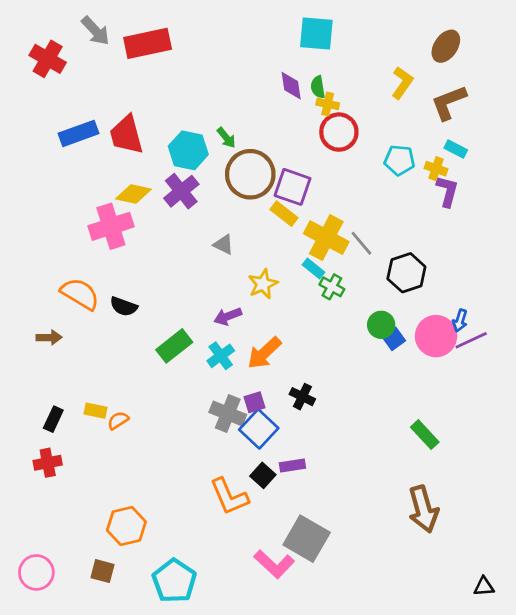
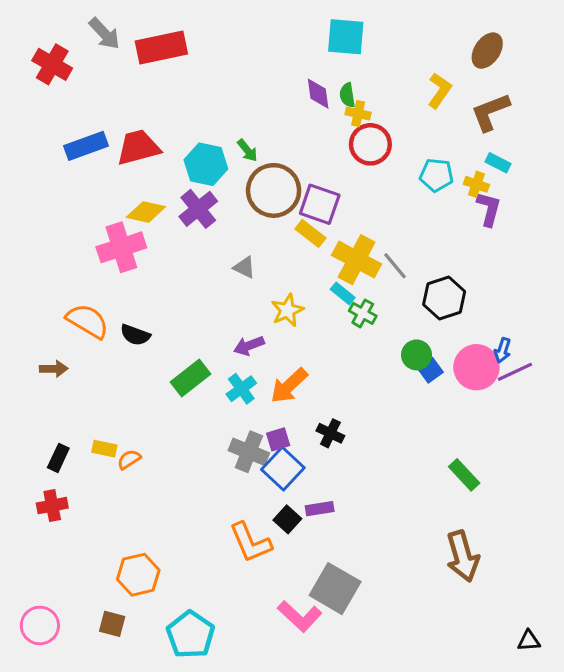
red trapezoid: (126, 135) -> (138, 147), turned 90

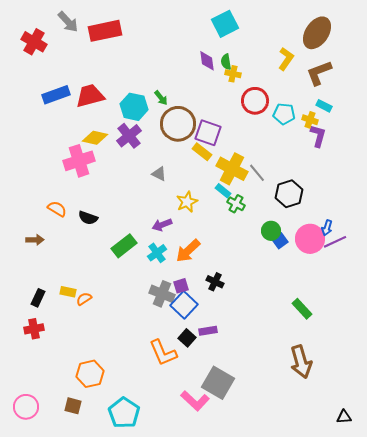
cyan square: (346, 37) -> (225, 24), turned -32
brown ellipse: (487, 51) -> (317, 33), size x1.4
red circle: (370, 144) -> (255, 101), moved
orange semicircle: (88, 321) -> (57, 209), size x0.7

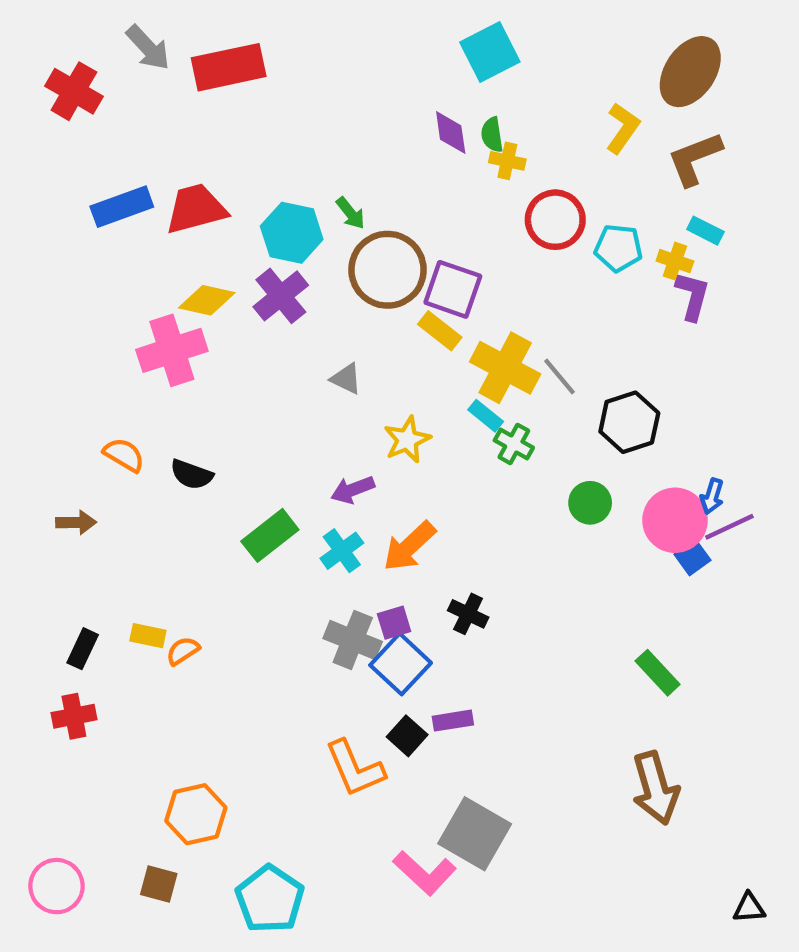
blue square: (280, 241) -> (692, 557), moved

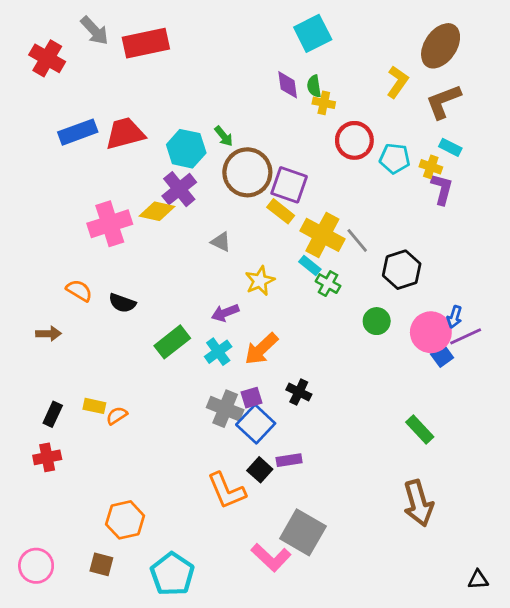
yellow diamond: (207, 300) -> (157, 211), moved

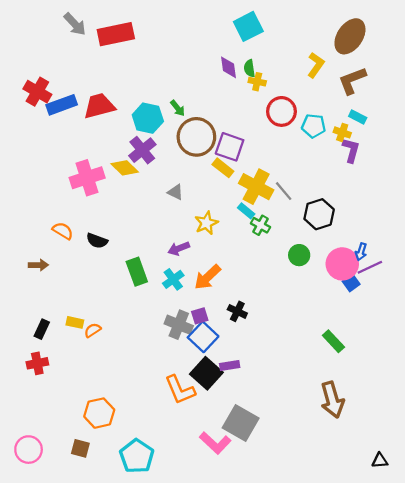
red cross: (47, 58) -> (37, 92), moved
yellow diamond: (157, 211) -> (125, 168), turned 32
green rectangle: (172, 342) -> (137, 272), turned -72
black square: (260, 470) -> (206, 373), size x1.6

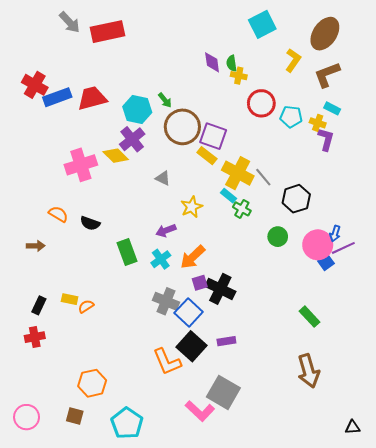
cyan square: (248, 26) -> (262, 24), moved
black cross: (237, 311) -> (220, 289), size x1.6
purple square: (200, 316) -> (200, 283), moved
purple rectangle: (230, 366) -> (226, 341), moved

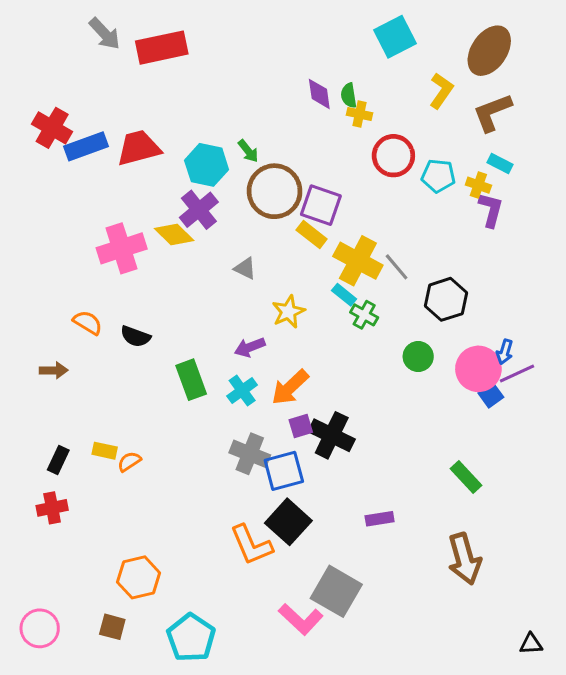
blue square: (189, 312) -> (284, 471), turned 32
purple rectangle: (226, 341) -> (380, 519), moved

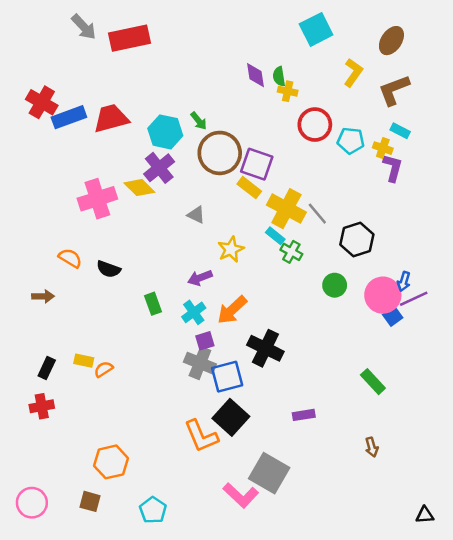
brown ellipse: (489, 51) -> (391, 41), size x0.7
green rectangle: (191, 380) -> (153, 304), size x0.7
purple square: (301, 426) -> (205, 341), moved
brown arrow: (465, 559) -> (372, 447), size x0.5
cyan pentagon: (191, 638) -> (153, 510), size x0.7

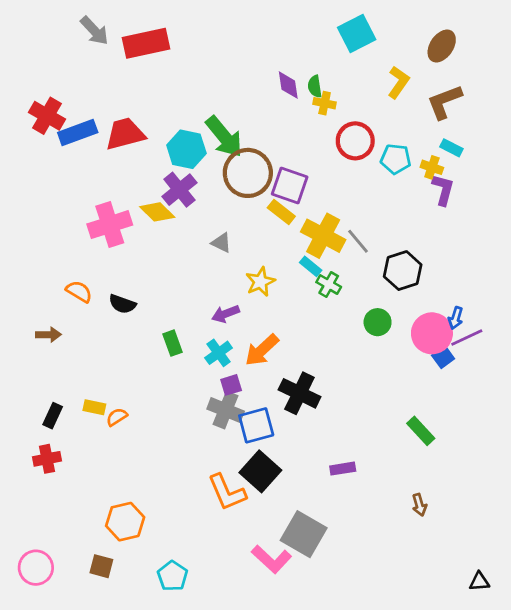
green arrow: (199, 121) -> (224, 137), size x2.0

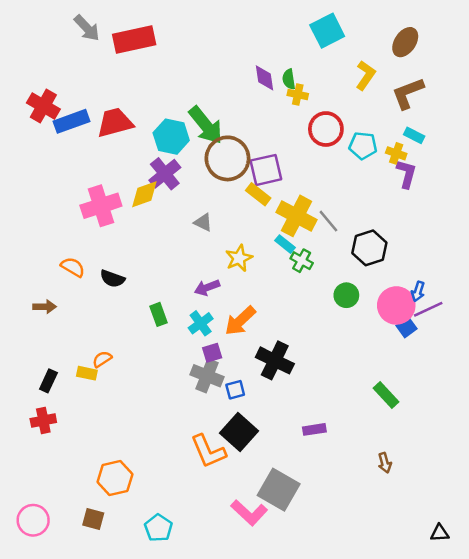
purple square: (290, 185) -> (266, 170), turned -32
yellow diamond: (157, 212) -> (144, 194), turned -64
orange semicircle: (117, 417) -> (102, 359), moved
blue square: (256, 425) -> (235, 390), size x0.6

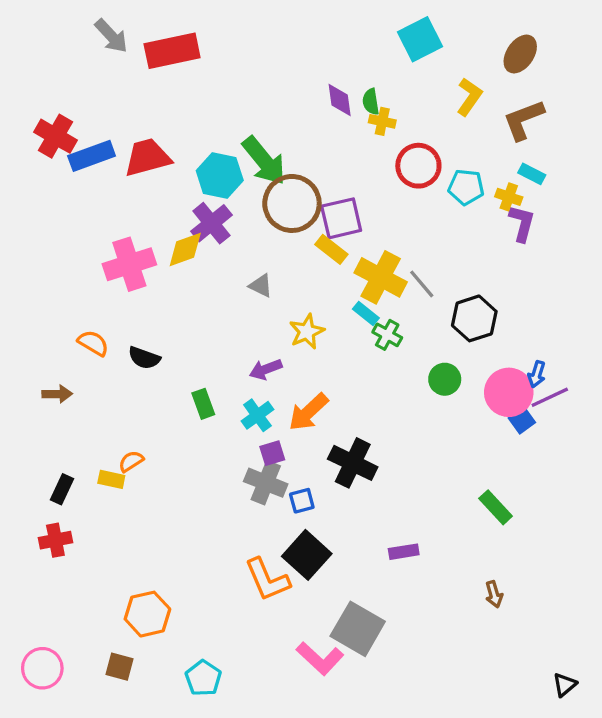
black triangle: (440, 533) -> (565, 685), turned -36

